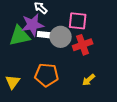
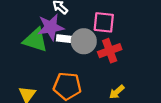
green triangle: (20, 36) -> (35, 40), turned 30

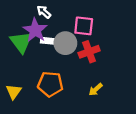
purple star: (51, 27) -> (35, 30), turned -30
green triangle: (35, 40) -> (21, 42), turned 35

